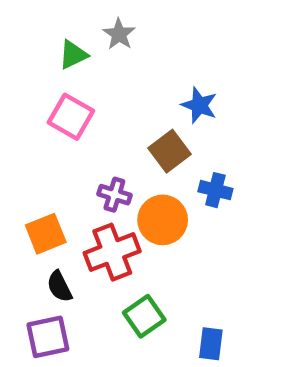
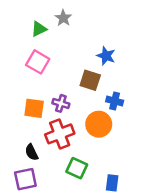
brown square: (170, 151) -> (90, 80), turned -35
orange circle: (163, 220) -> (99, 124), moved
orange square: (46, 234) -> (34, 108), moved, turned 30
green square: (144, 316) -> (77, 168), turned -30

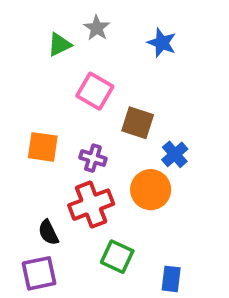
blue star: (106, 56) -> (162, 43), moved
pink square: (38, 62) -> (95, 91), moved
blue cross: (115, 101) -> (175, 154), turned 35
orange square: (34, 108) -> (43, 147), moved

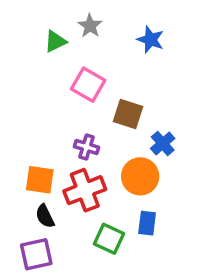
orange square: (43, 147) -> (40, 180), moved
blue rectangle: (171, 279) -> (147, 223), moved

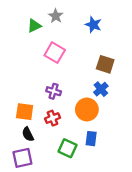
brown square: (128, 114) -> (105, 64), moved
red cross: (85, 190) -> (52, 118), size x0.6

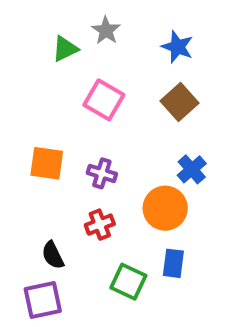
brown square: (105, 64) -> (179, 102), moved, turned 30
orange square: (25, 112) -> (47, 163), moved

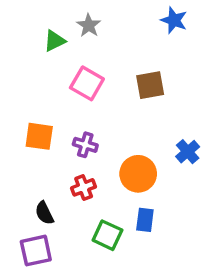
blue star: (177, 47) -> (174, 20), moved
brown square: (179, 102) -> (150, 85), turned 32
blue cross: (192, 169) -> (188, 152), moved

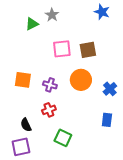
pink square: (87, 83) -> (62, 49), moved, turned -36
orange circle: (138, 174) -> (81, 80), moved
blue rectangle: (145, 220) -> (107, 120), moved

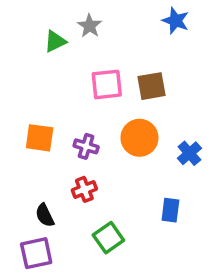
blue rectangle: (107, 120) -> (170, 210), moved
green square: (63, 138) -> (108, 238), turned 30

